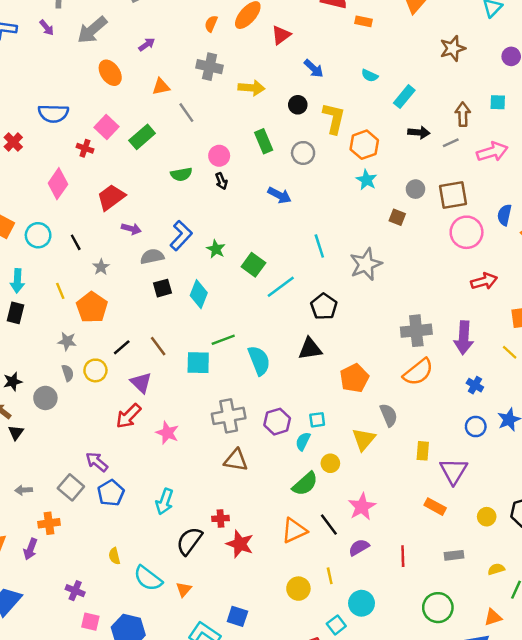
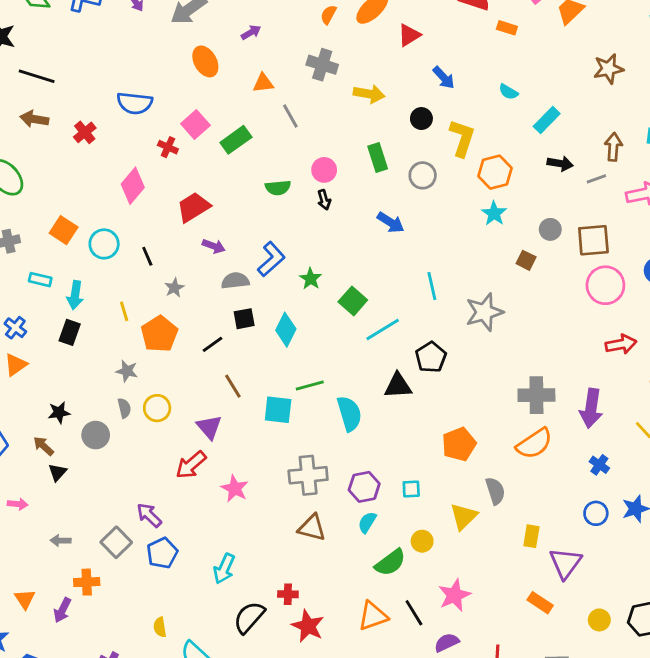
black line: (122, 347) -> (212, 344), moved
black triangle: (310, 349) -> (398, 386), moved
cyan semicircle: (303, 441) -> (367, 522), moved

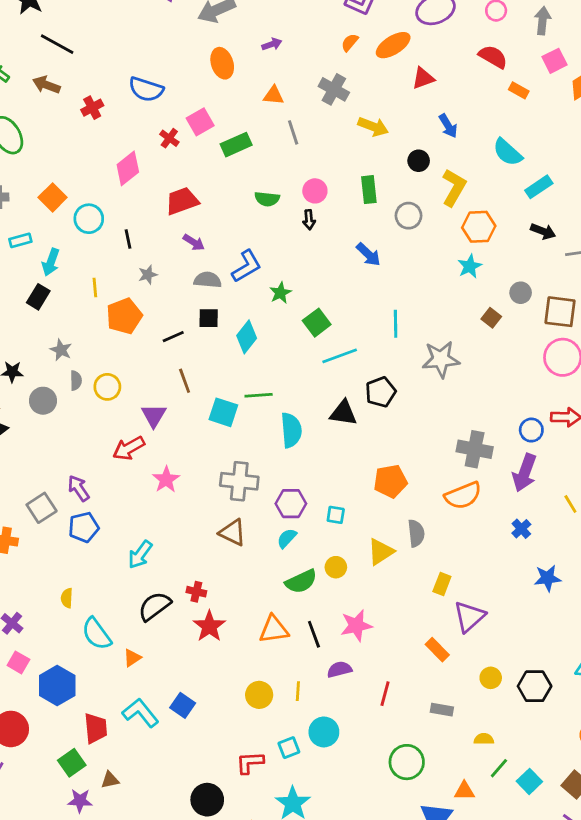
cyan semicircle: (508, 92) -> (508, 152), size x1.6
cyan rectangle: (40, 280) -> (20, 240), turned -40
gray star: (127, 371) -> (61, 350), moved
blue circle: (596, 513) -> (531, 430), moved

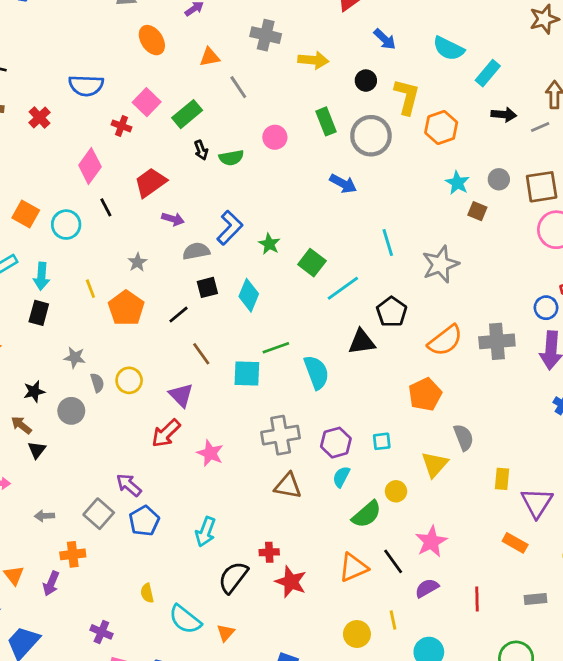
gray circle: (408, 216) -> (371, 136), size x1.5
black arrow: (309, 220) -> (201, 150), moved
black line: (128, 239) -> (106, 207), moved
cyan star: (470, 266) -> (457, 183), moved
orange semicircle: (463, 496) -> (445, 340), moved

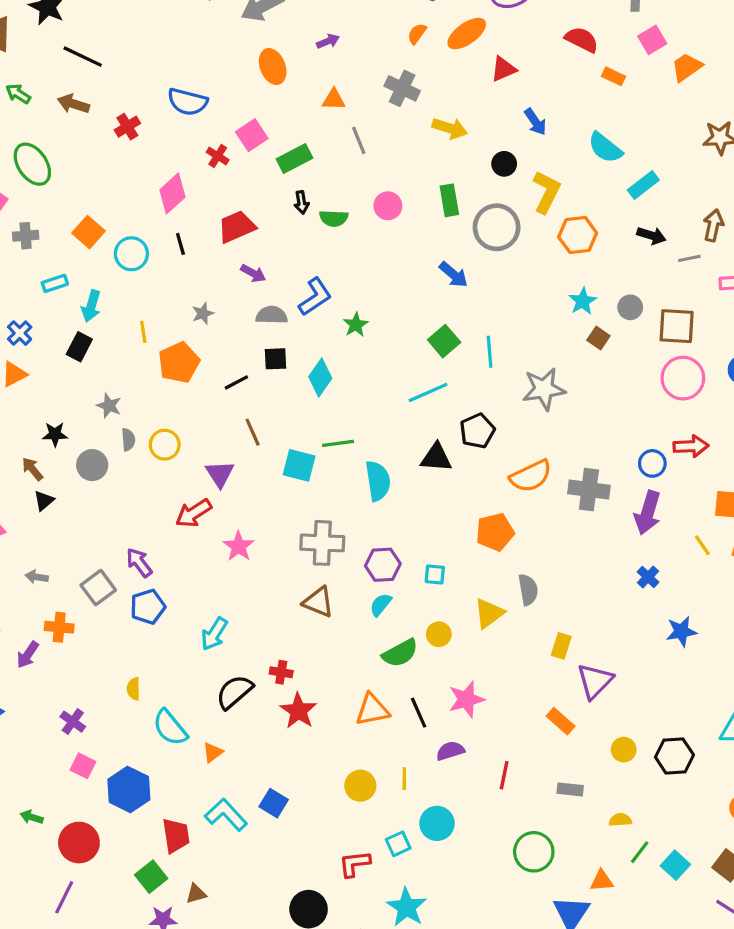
green square: (312, 263) -> (444, 341), moved

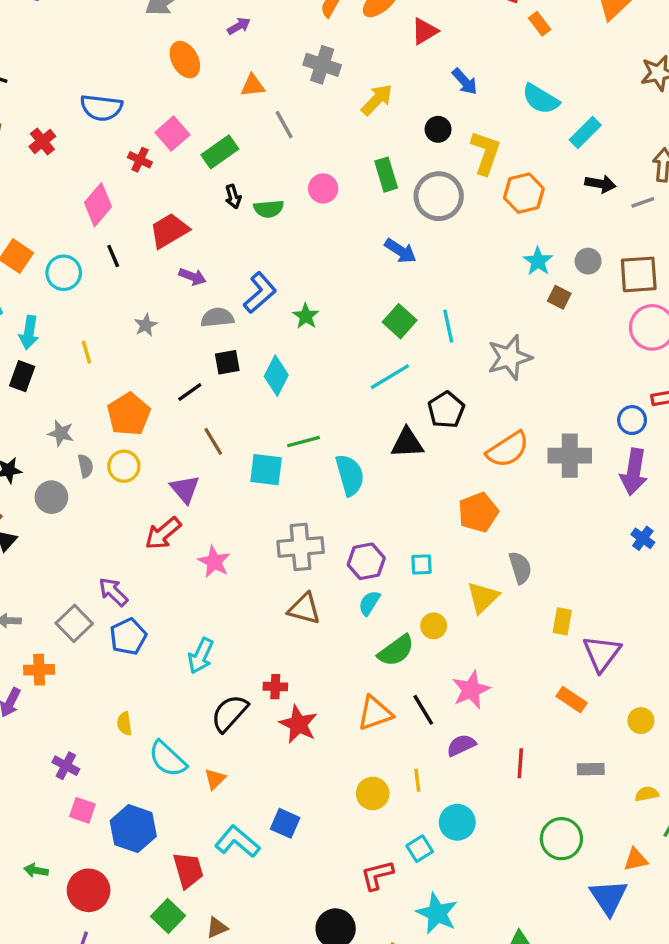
orange rectangle: (614, 76) -> (540, 24), turned 35
yellow arrow: (450, 128) -> (377, 100), turned -56
orange pentagon: (179, 363) -> (129, 414), moved

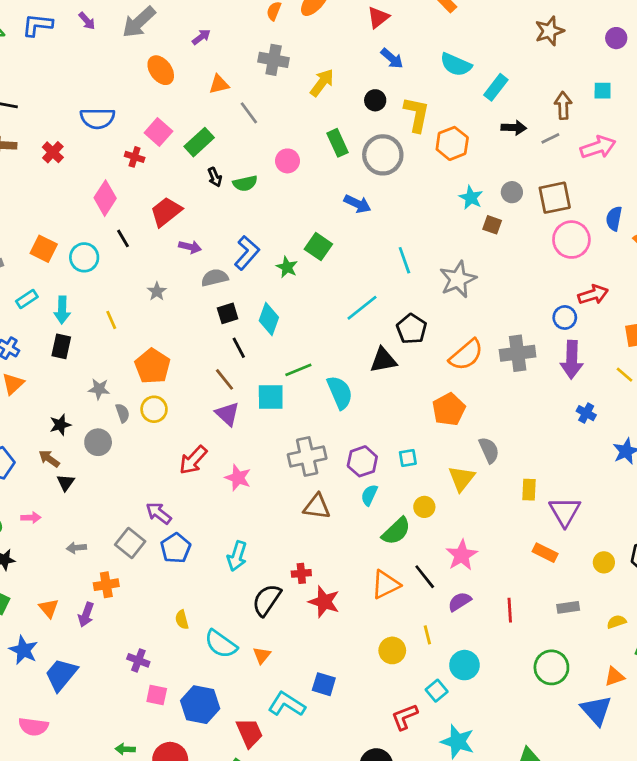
red triangle: (425, 31) -> (378, 17), moved
green square: (400, 321) -> (318, 247), moved
black line: (190, 392) -> (239, 348), moved, turned -75
purple triangle: (185, 489) -> (227, 414), moved

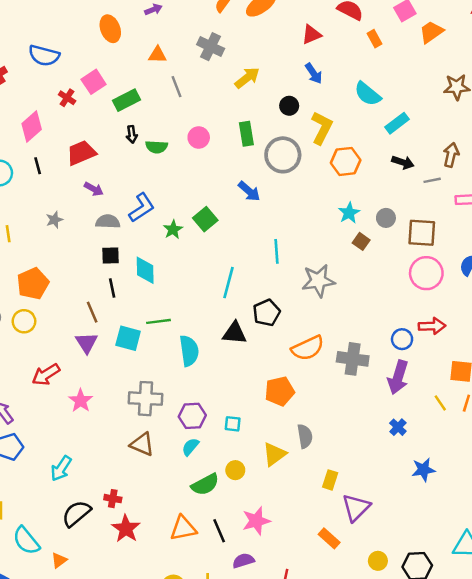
cyan line: (362, 308) -> (229, 283), turned -52
cyan diamond: (269, 319) -> (145, 270), turned -36

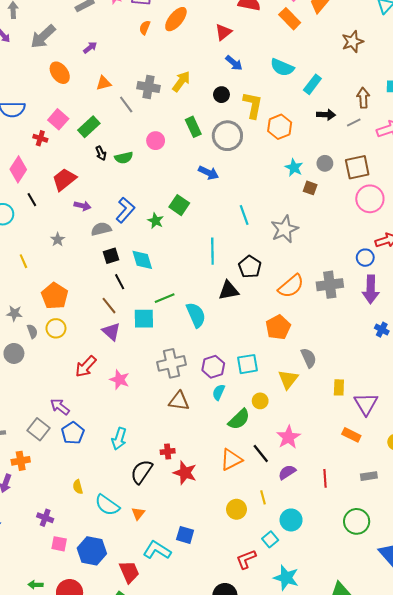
orange rectangle: (375, 39) -> (290, 19), moved, size x1.5
gray cross: (211, 47) -> (149, 87), moved
cyan square: (233, 424) -> (248, 364), size x1.5

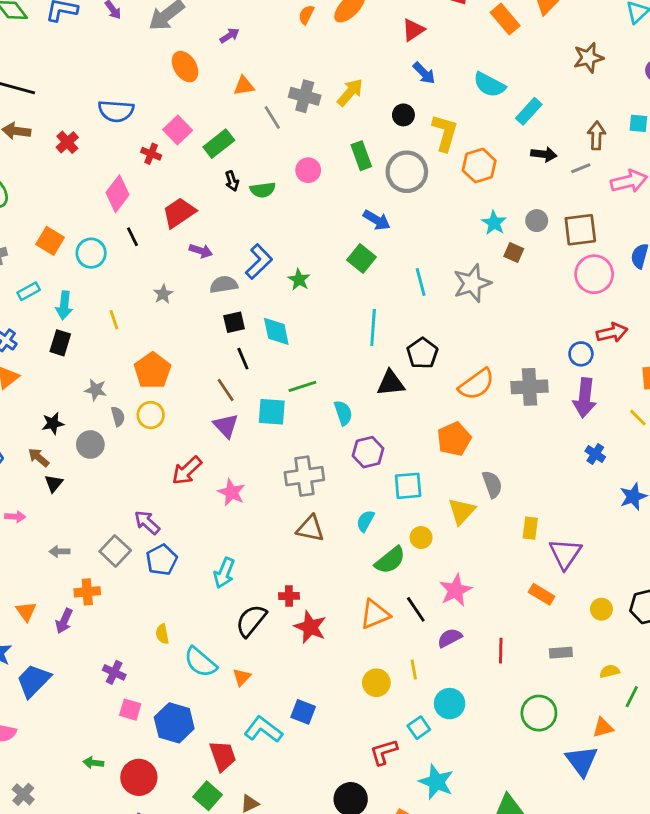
green square: (179, 205) -> (361, 258), moved
gray star: (285, 229) -> (472, 283), moved
cyan semicircle: (196, 315) -> (343, 413), size x0.7
purple hexagon: (213, 367) -> (368, 452), moved

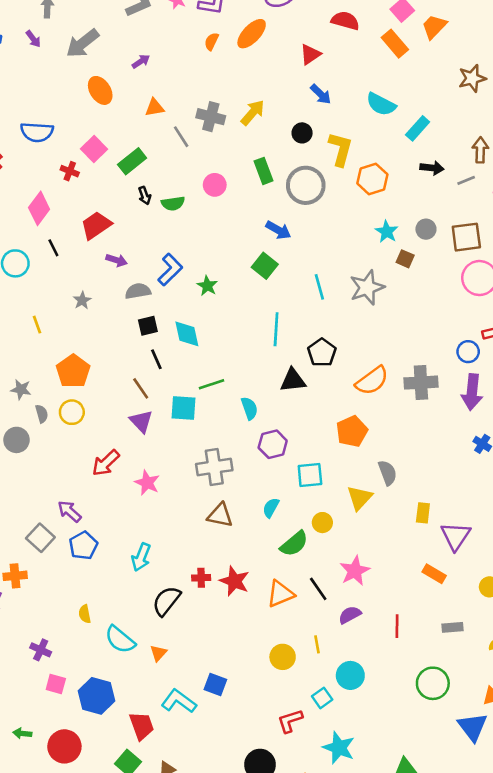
red star: (310, 627) -> (234, 581), moved

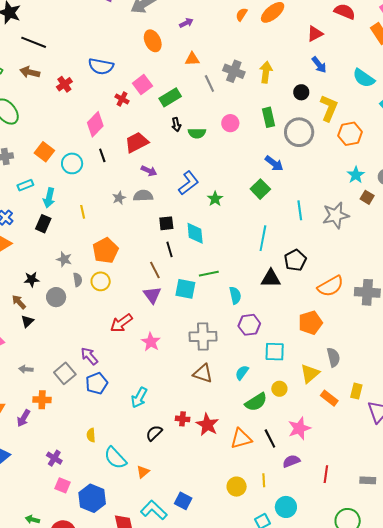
yellow arrow: (253, 113) -> (266, 72), turned -40
gray semicircle: (138, 291) -> (143, 196), moved
orange rectangle: (434, 574) -> (329, 398), moved
black semicircle: (166, 601) -> (154, 433), size x0.7

